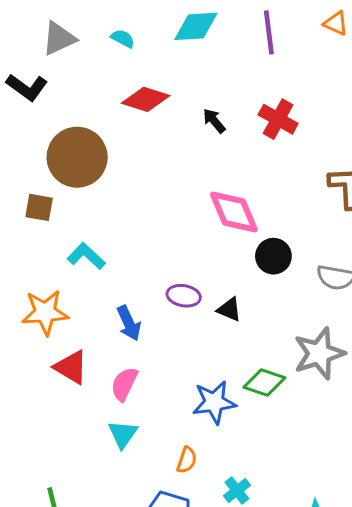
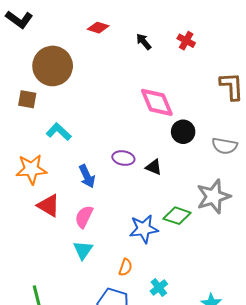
red diamond: (146, 99) -> (98, 28), size x0.7
red cross: (278, 119) -> (186, 41), size x0.7

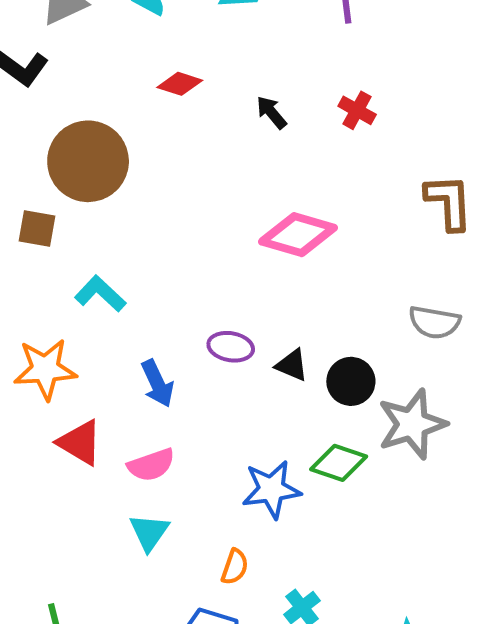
pink diamond: (157, 102) -> (298, 235), turned -51
black circle: (183, 132) -> (351, 381), moved
pink semicircle: (84, 217) -> (151, 465), turned -135

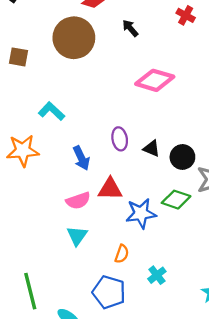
black arrow: (271, 112) -> (130, 28), moved
brown circle: (88, 161) -> (74, 38), moved
brown square: (37, 229) -> (19, 57), moved
purple ellipse: (231, 347) -> (120, 139), turned 70
red triangle: (80, 443) -> (110, 189), moved, turned -30

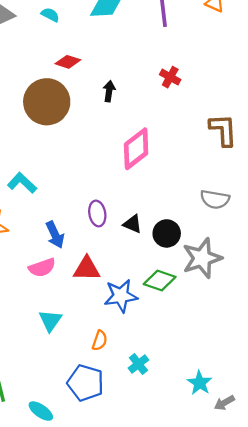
black arrow: (130, 28) -> (109, 91), turned 48
pink diamond: (155, 80) -> (136, 149), turned -54
pink semicircle: (78, 201) -> (42, 268), moved

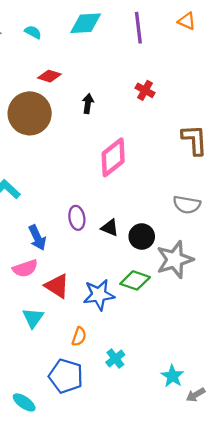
red triangle: (87, 269) -> (57, 286), moved, turned 32

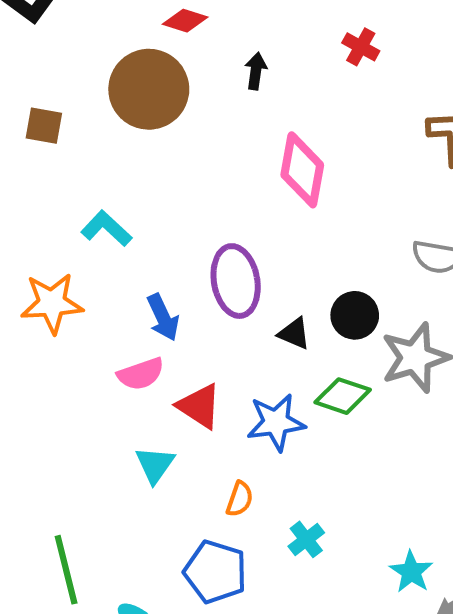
pink diamond: (113, 157) -> (302, 170), turned -42
purple ellipse: (77, 218) -> (236, 281), size x1.6
black triangle: (110, 228) -> (294, 334), moved

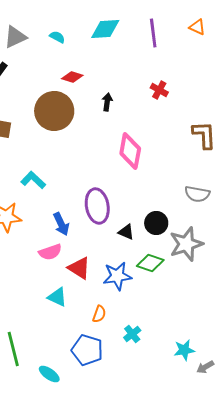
cyan triangle: (155, 465) -> (57, 297), turned -40
cyan star: (411, 572) -> (184, 350), turned 30

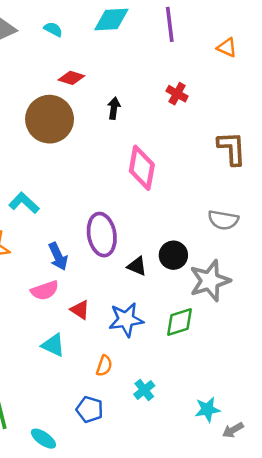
orange triangle: (197, 27) -> (227, 47), moved
green diamond: (150, 263) -> (179, 322), moved, turned -36
red triangle: (79, 268) -> (80, 310), size x0.7
blue pentagon: (87, 350) -> (90, 409), size x0.7

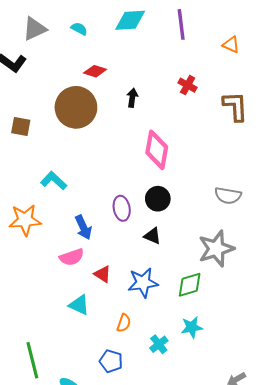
brown L-shape: (232, 148) -> (235, 106), moved
purple ellipse: (102, 235) -> (122, 208), size x0.7
black circle: (173, 255) -> (158, 199), moved
cyan star: (207, 409) -> (192, 327), moved

